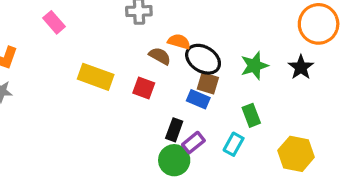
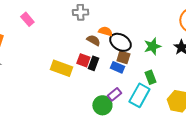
yellow rectangle: (96, 77) -> (61, 68), moved
black rectangle: (174, 130) -> (93, 63), moved
cyan rectangle: (234, 144) -> (139, 95), size x1.6

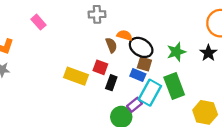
brown semicircle: (93, 40) -> (111, 45), turned 40
black rectangle: (93, 63) -> (111, 83), moved
green rectangle: (150, 77) -> (174, 86), size x1.6
cyan rectangle: (139, 95) -> (150, 93), moved

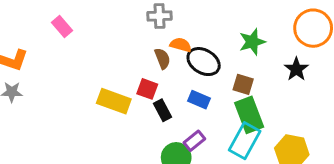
gray cross: (97, 14) -> (159, 16), moved
green star: (176, 52) -> (252, 42), moved
brown square: (144, 64) -> (243, 84), moved
black rectangle: (111, 83) -> (162, 110), turned -48
cyan rectangle: (150, 93) -> (245, 141), moved

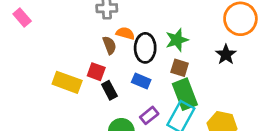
green star: (252, 42) -> (177, 40), moved
black ellipse: (204, 62) -> (145, 48), turned 60
purple rectangle: (194, 141) -> (149, 115), moved

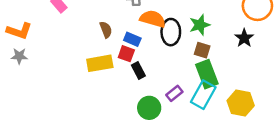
orange semicircle: (125, 33) -> (153, 19), size x1.5
brown semicircle: (109, 45) -> (106, 30), moved
blue rectangle: (141, 81) -> (132, 39), moved
yellow rectangle: (67, 82) -> (100, 63), turned -30

